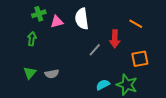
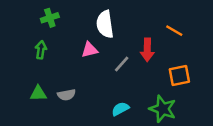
pink triangle: (57, 22) -> (90, 50), moved
green triangle: (30, 73) -> (38, 93), turned 48
cyan semicircle: (103, 85) -> (120, 109), moved

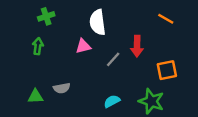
orange line: (174, 31) -> (166, 19), moved
green triangle: (38, 93) -> (35, 96), moved

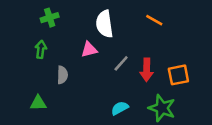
orange line: (166, 19) -> (154, 20), moved
red arrow: (137, 46) -> (147, 70), moved
gray semicircle: (62, 88) -> (62, 75), moved, turned -77

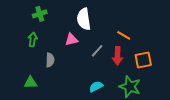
orange line: (154, 20) -> (124, 35), moved

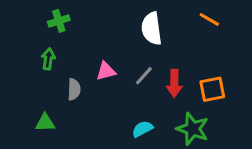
white semicircle: (84, 19) -> (152, 29), moved
orange line: (124, 35) -> (209, 19), moved
pink triangle: (71, 40) -> (106, 71), moved

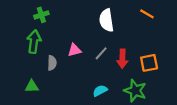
green arrow: (48, 59) -> (34, 42), size x1.5

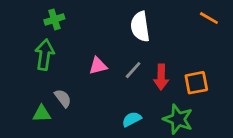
orange line: (147, 14) -> (209, 18), moved
gray semicircle: (52, 63) -> (63, 98), moved, turned -40

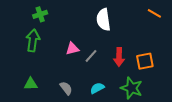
gray line: (133, 70) -> (91, 56), moved
gray semicircle: (63, 98) -> (66, 88), moved

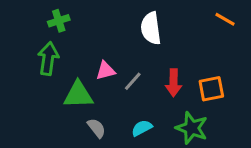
green triangle: (31, 84) -> (78, 95), moved, size x1.5

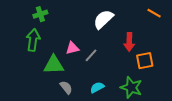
white semicircle: (151, 28) -> (103, 19), turned 55
red arrow: (174, 83) -> (129, 42), moved

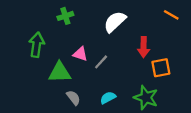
green cross: (40, 14) -> (65, 16), moved
pink triangle: (72, 48) -> (80, 54), turned 32

